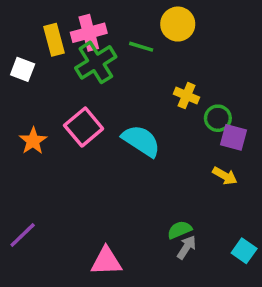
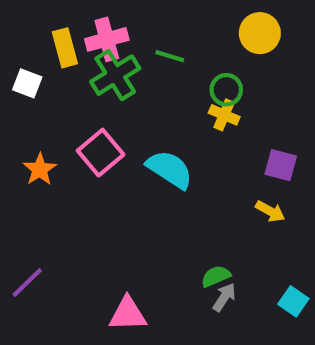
yellow circle: (178, 24) -> (260, 33), moved
green circle: (218, 118) -> (226, 90), moved

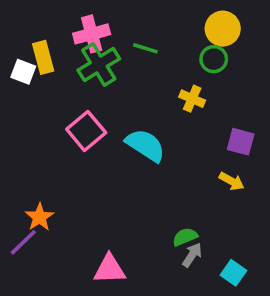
yellow rectangle: (65, 48) -> (43, 57), moved
green circle: (226, 90) -> (214, 59), moved
orange star: (40, 169) -> (39, 217), moved
cyan square: (293, 301) -> (233, 273), moved

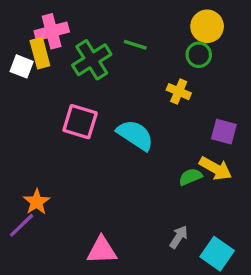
pink cross: (92, 34) -> (52, 31), moved
pink square: (86, 131) -> (80, 122), turned -33
yellow arrow: (232, 181) -> (215, 168), size x1.4
green semicircle: (185, 237) -> (190, 177), moved
cyan square: (233, 273) -> (217, 254), size x1.4

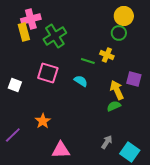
green line: (135, 45) -> (88, 61), moved
white square: (22, 66) -> (15, 85), moved
cyan semicircle: (135, 135) -> (81, 81), size x0.6
yellow arrow: (215, 168) -> (117, 90), moved, turned -144
orange star: (37, 202) -> (43, 121), moved

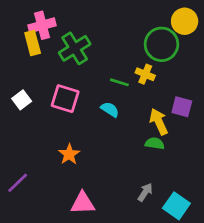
yellow circle: (124, 16) -> (185, 21), moved
green circle: (119, 33) -> (161, 44), size x1.6
white square: (15, 85) -> (22, 100), moved, turned 32
green semicircle: (114, 106) -> (155, 143), turned 32
orange star: (43, 121) -> (69, 154), moved

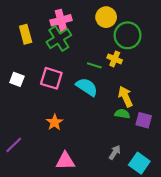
yellow circle: (185, 21) -> (106, 17), moved
pink cross: (42, 25) -> (61, 20), moved
white square: (22, 100) -> (17, 79), turned -32
purple square: (182, 107) -> (144, 120), moved
cyan semicircle: (110, 109) -> (87, 87), size x1.5

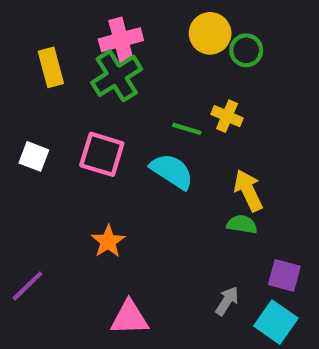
green circle: (128, 35) -> (246, 50), moved, size x0.6
purple square: (144, 120) -> (284, 275), moved

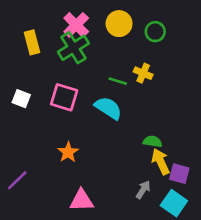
yellow circle: (210, 33) -> (119, 24), moved
pink cross: (121, 40) -> (76, 25), turned -30
yellow arrow: (248, 190) -> (161, 162), moved

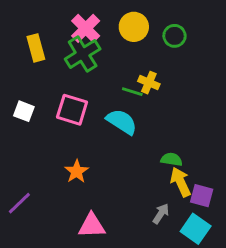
yellow cross: (143, 73) -> (149, 83), moved

